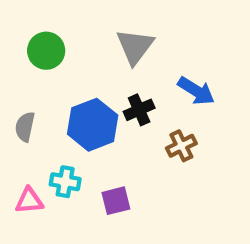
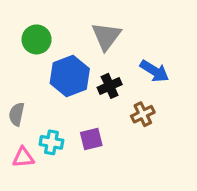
blue hexagon: (93, 125) -> (70, 76), moved
gray semicircle: (25, 127) -> (17, 114), moved
purple square: (116, 201) -> (91, 139), moved

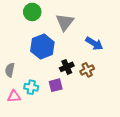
green circle: (37, 39) -> (32, 12), moved
black cross: (110, 86) -> (67, 67), moved

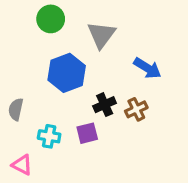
pink triangle: (14, 96) -> (22, 165), moved, turned 32

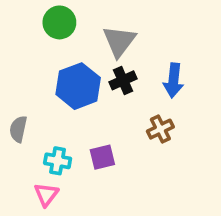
blue arrow: (147, 68) -> (173, 80), turned 64
black cross: (105, 105) -> (123, 80), moved
pink triangle: (22, 165) -> (46, 194), moved, turned 40

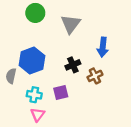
black cross: (123, 80) -> (73, 65), moved
blue hexagon: (78, 86) -> (32, 60), moved
pink triangle: (46, 194) -> (38, 115), moved

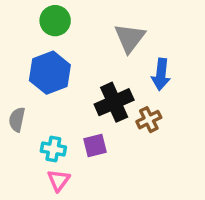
gray triangle: (71, 24) -> (130, 38), moved
blue hexagon: (32, 60) -> (50, 73), moved
black cross: (73, 65) -> (114, 102), size x1.5

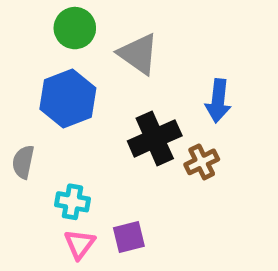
gray triangle: (130, 38) -> (138, 54), moved, turned -32
purple square: (95, 146) -> (129, 237), moved

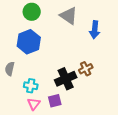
gray triangle: (138, 54) -> (69, 16), moved
blue arrow: (218, 101) -> (95, 30), moved
black cross: (155, 138) -> (66, 79), moved

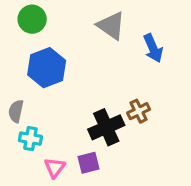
green circle: (32, 12) -> (32, 19), moved
blue arrow: (95, 30) -> (153, 48), turned -30
cyan cross: (31, 86) -> (30, 139), moved

